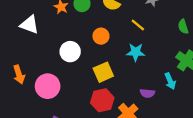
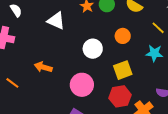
orange arrow: (19, 75) -> (43, 67), turned 120
pink circle: (48, 86) -> (82, 85), moved

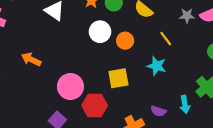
white circle: (93, 49) -> (100, 32), moved
red hexagon: (120, 96) -> (95, 105), moved

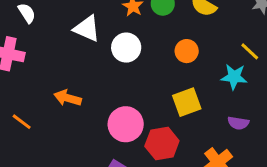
white circle: (100, 32) -> (126, 48), moved
yellow line: (166, 39) -> (250, 51), moved
purple semicircle: (158, 111) -> (238, 123), moved

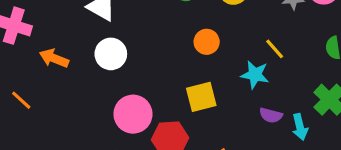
white circle: (126, 48) -> (111, 54), moved
orange arrow: (68, 98) -> (54, 58), moved
purple semicircle: (238, 123) -> (271, 115), moved

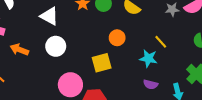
yellow square: (201, 97) -> (102, 63), moved
purple semicircle: (271, 115) -> (151, 84), moved

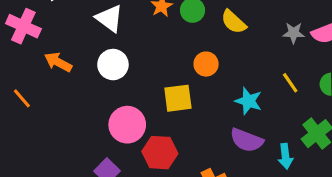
yellow line: (161, 42) -> (290, 83), moved
purple semicircle: (151, 84) -> (247, 140), size x1.5

